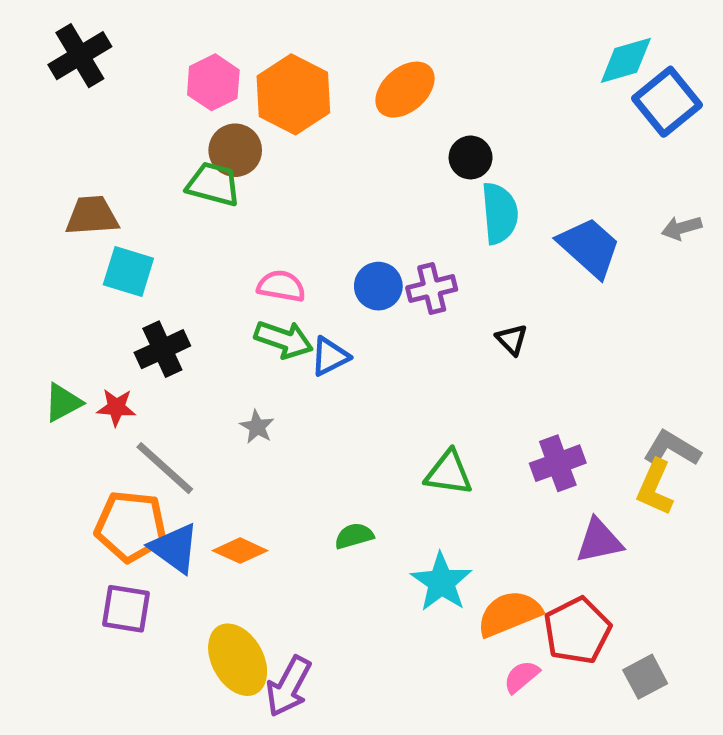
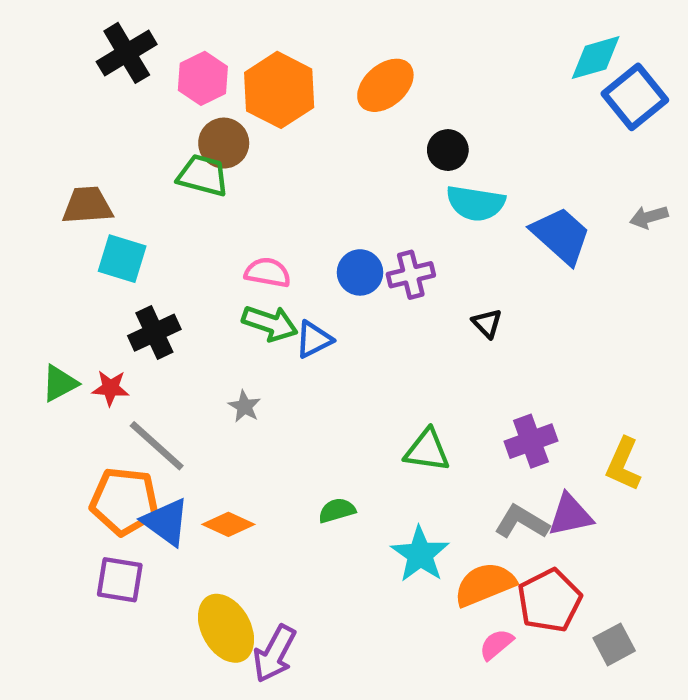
black cross: (80, 56) -> (127, 53), moved
cyan semicircle: (500, 213) -> (476, 203), turned 104
gray L-shape: (672, 449) -> (522, 522), moved

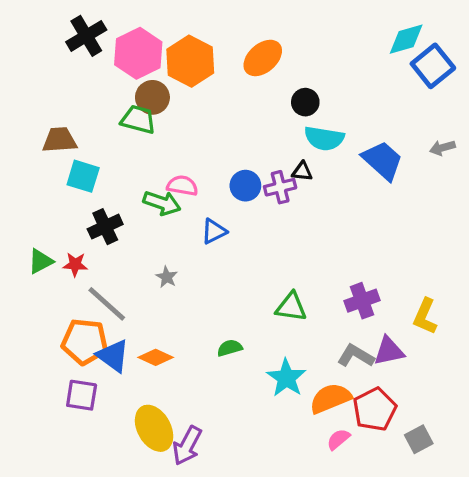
pink hexagon: (203, 78) -> (138, 53), size x1.4
green arrow: (270, 323) -> (162, 203), moved
black triangle: (487, 323) -> (302, 171), moved, turned -40

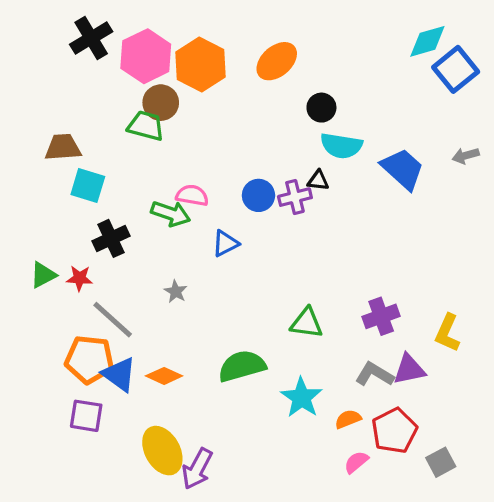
green semicircle: (230, 348) -> (242, 366), size x1.8
orange semicircle: (331, 398) -> (348, 419), size x0.6

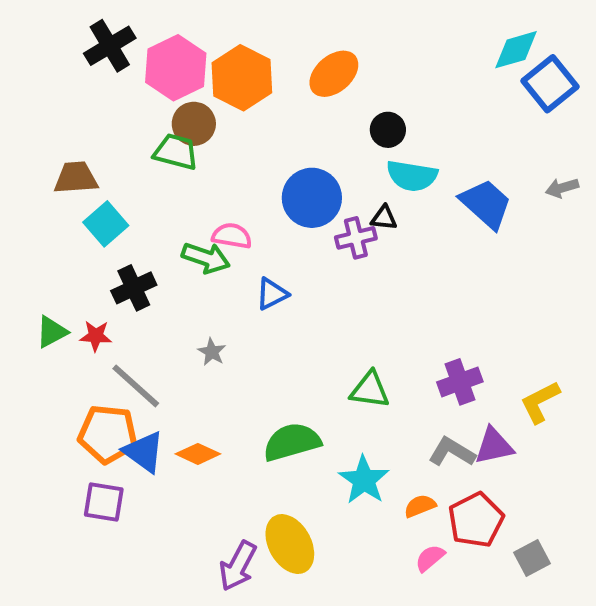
cyan square: (88, 185) -> (106, 224), turned 32
blue circle: (258, 195) -> (312, 198), moved, size x1.5
yellow L-shape: (447, 333) -> (540, 402), turned 39
yellow ellipse: (162, 451) -> (290, 544), moved

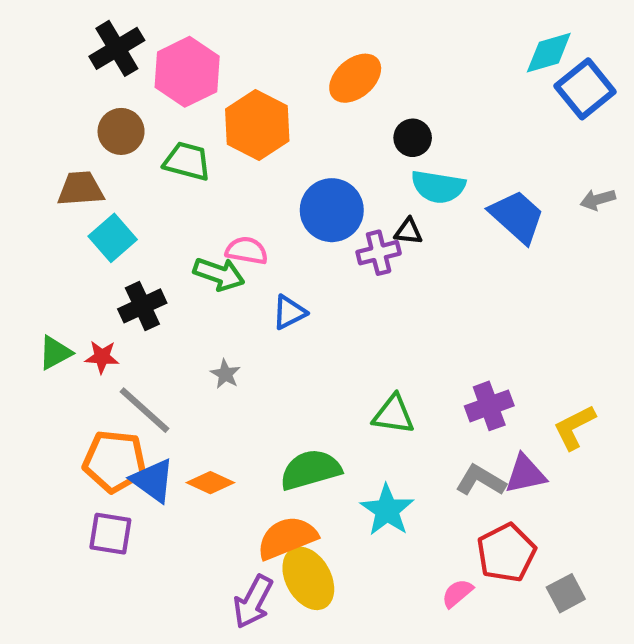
orange hexagon: (242, 78) -> (257, 125), moved
brown circle: (194, 124) -> (121, 131), moved
orange semicircle: (420, 506) -> (287, 538), moved, size x1.8

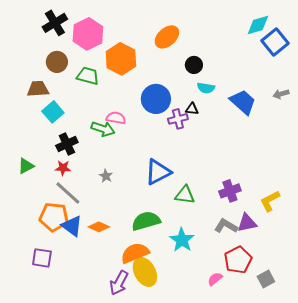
cyan semicircle: (438, 187) -> (206, 88), size x0.7
blue triangle: (289, 312) -> (158, 172), moved, size x1.6
red star: (102, 357) -> (63, 168), moved
purple square: (110, 534) -> (42, 258), moved

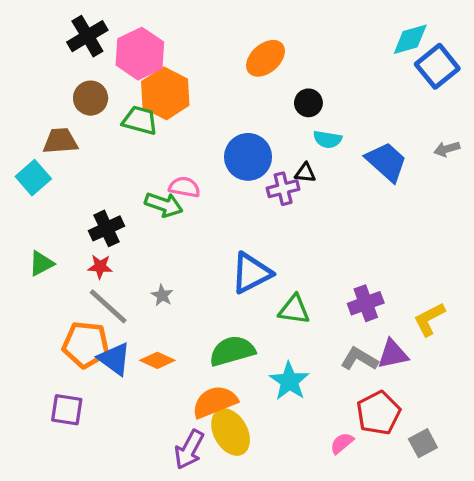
orange hexagon: (121, 59) -> (165, 93), moved
cyan square: (53, 112) -> (33, 178), moved
gray star: (106, 176) -> (162, 295), moved

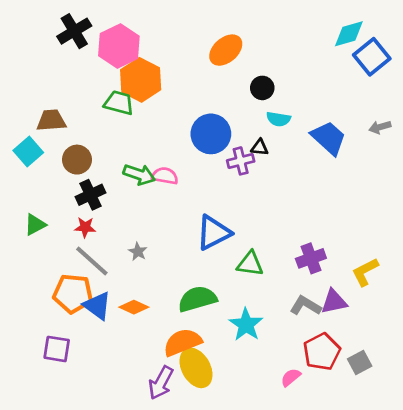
brown circle: (91, 98) -> (77, 160), moved
pink semicircle: (184, 187) -> (165, 176), moved
gray square: (423, 443) -> (360, 362), moved

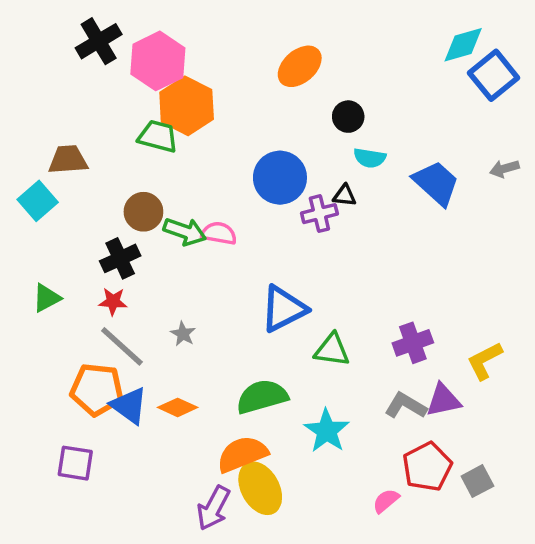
brown circle: (77, 160) -> (143, 212), moved

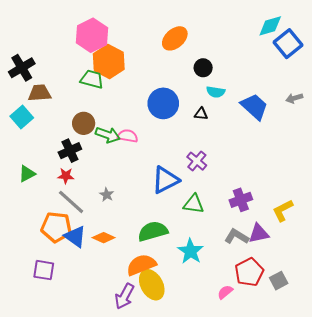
black cross: (99, 41) -> (22, 68), moved
purple cross: (319, 214) -> (197, 161), moved, turned -36

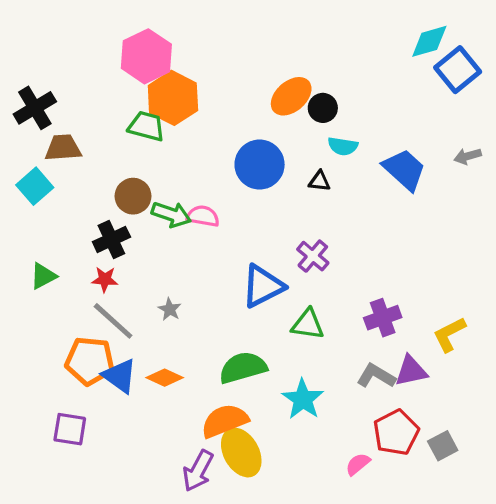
orange ellipse: (175, 38) -> (291, 96), moved

